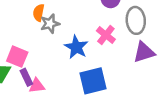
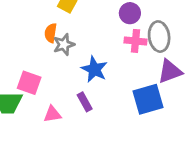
pink cross: (106, 35) -> (136, 41), moved, turned -30
purple rectangle: (26, 77) -> (85, 102), moved
blue square: (93, 81) -> (148, 99), moved

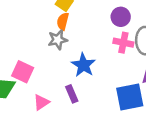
orange semicircle: (51, 33) -> (63, 21), moved
pink triangle: (52, 114) -> (41, 102), turned -30

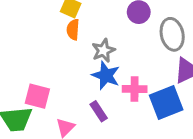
gray star: (58, 40) -> (103, 50), moved
pink cross: (123, 43) -> (135, 89), moved

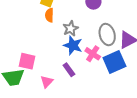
gray ellipse: (172, 34) -> (107, 35), moved
pink cross: (135, 89) -> (93, 54), turned 35

